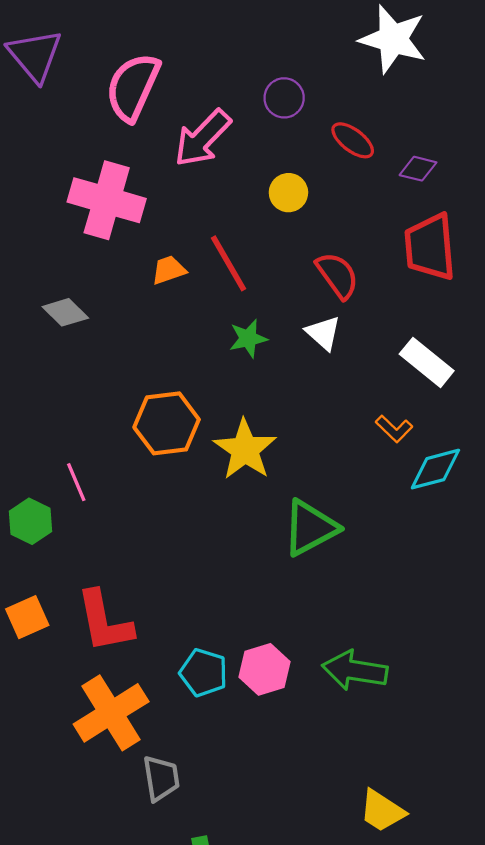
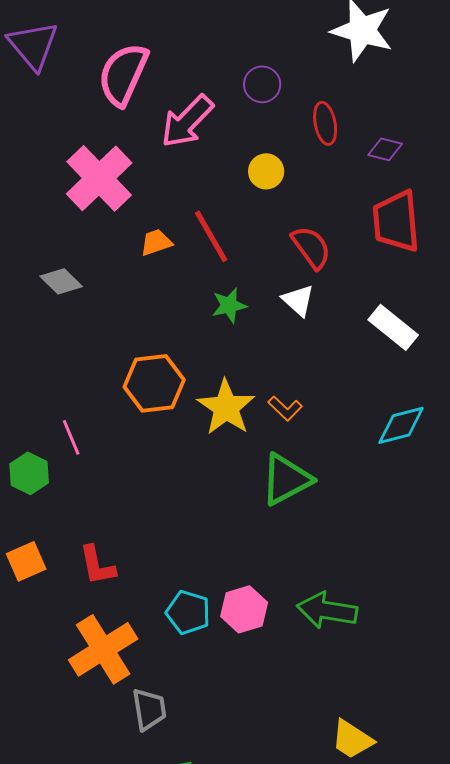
red ellipse: (353, 140) -> (325, 123), turned 42
pink cross: (107, 200) -> (99, 178), turned 30
orange L-shape: (394, 429) -> (285, 408), moved
red L-shape: (104, 621) -> (97, 565), size x0.7

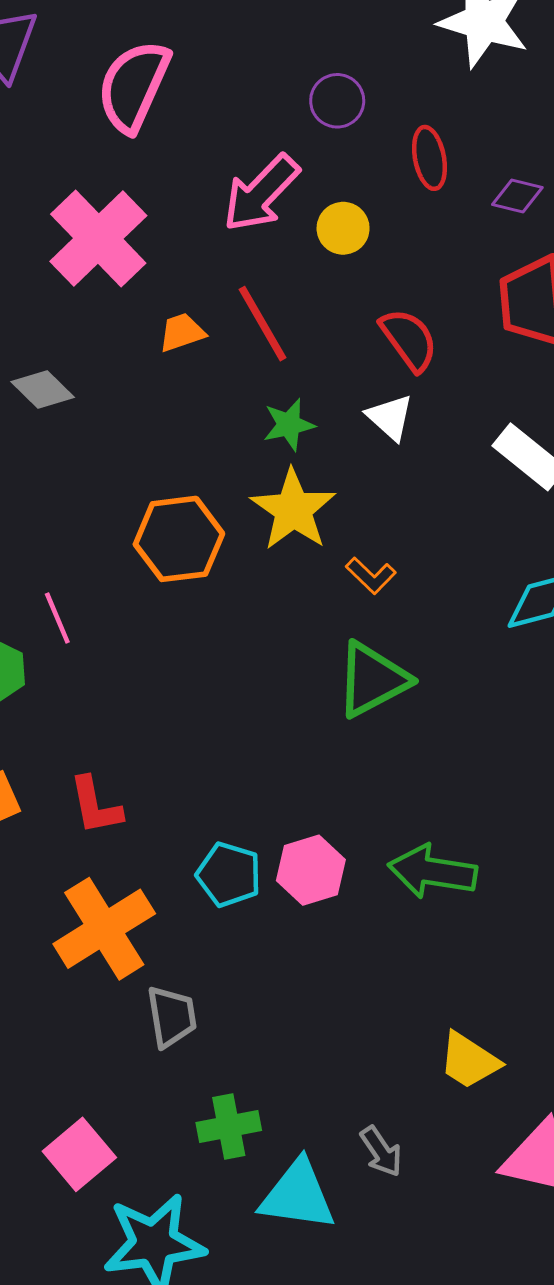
pink arrow: (187, 121) -> (261, 193), moved
yellow star: (226, 407) -> (293, 510), moved

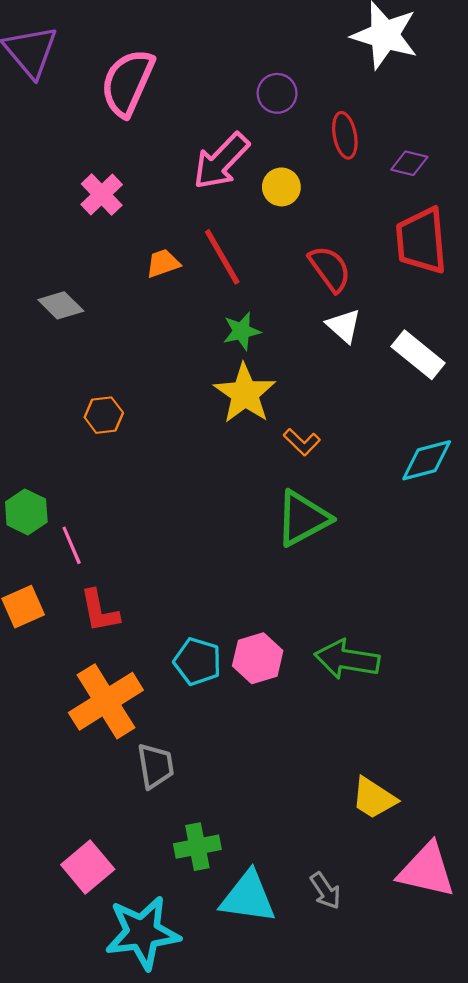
pink cross: (98, 239) -> (102, 194), size x0.6
white triangle: (390, 417) -> (344, 326), moved
orange hexagon: (179, 539) -> (104, 415), moved, size x0.6
pink line: (57, 618) -> (72, 545), moved
gray arrow: (381, 1151) -> (325, 891), moved

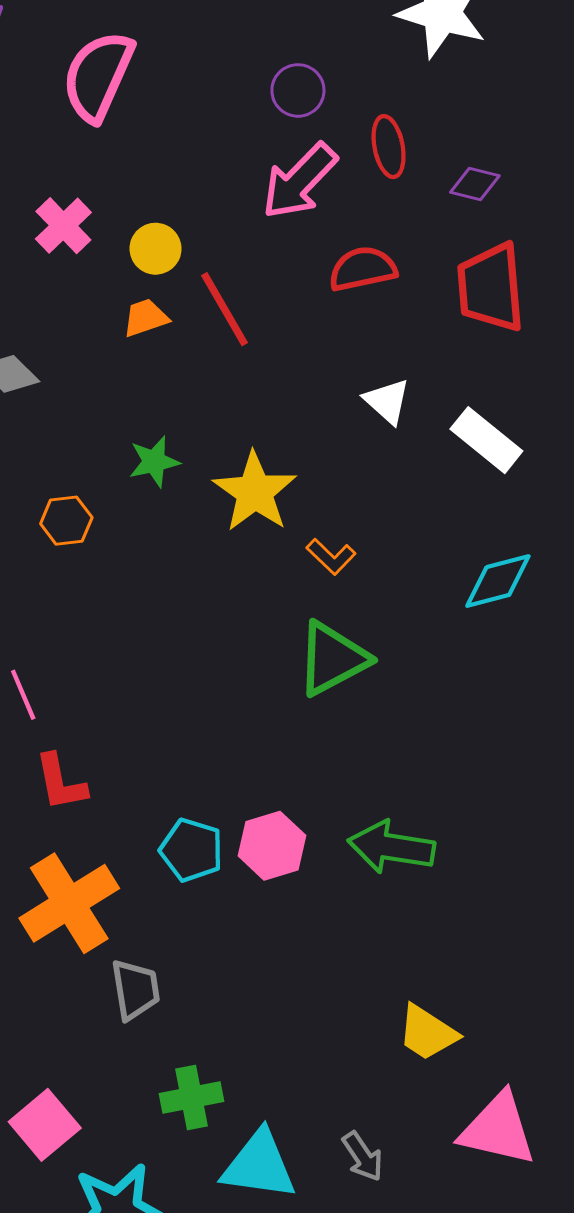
pink arrow: (221, 161) -> (299, 181), moved
yellow circle: (281, 187) -> (156, 249), moved
red semicircle: (330, 269) -> (363, 269), moved, turned -66
green star: (242, 331) -> (154, 462), moved

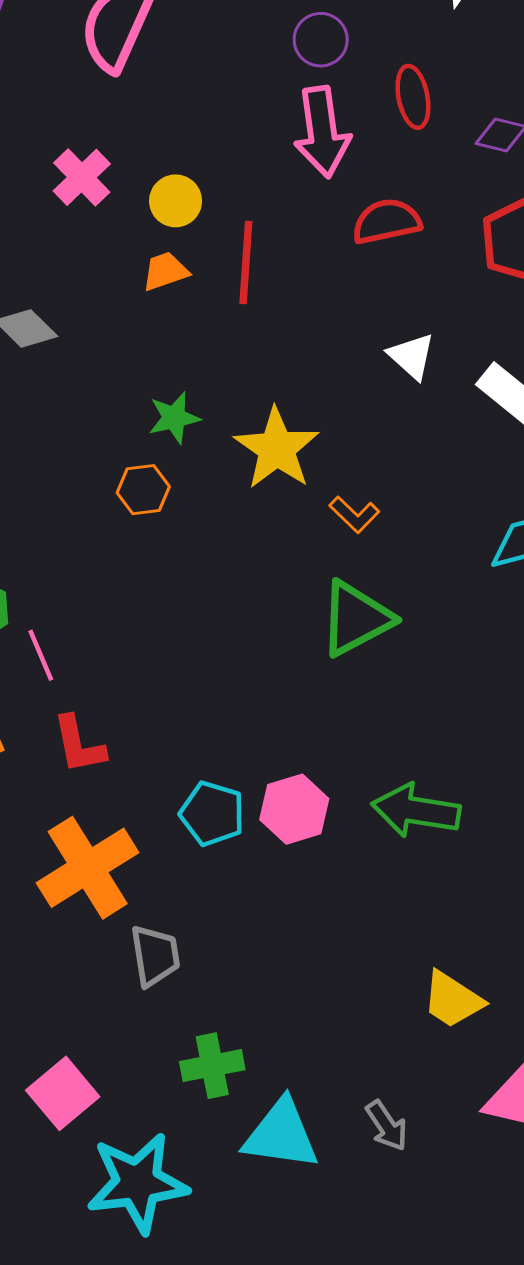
pink arrow: (299, 181) -> (322, 132), turned -52
red line: (225, 309) -> (246, 262), turned 34
orange hexagon: (66, 521) -> (143, 490), moved

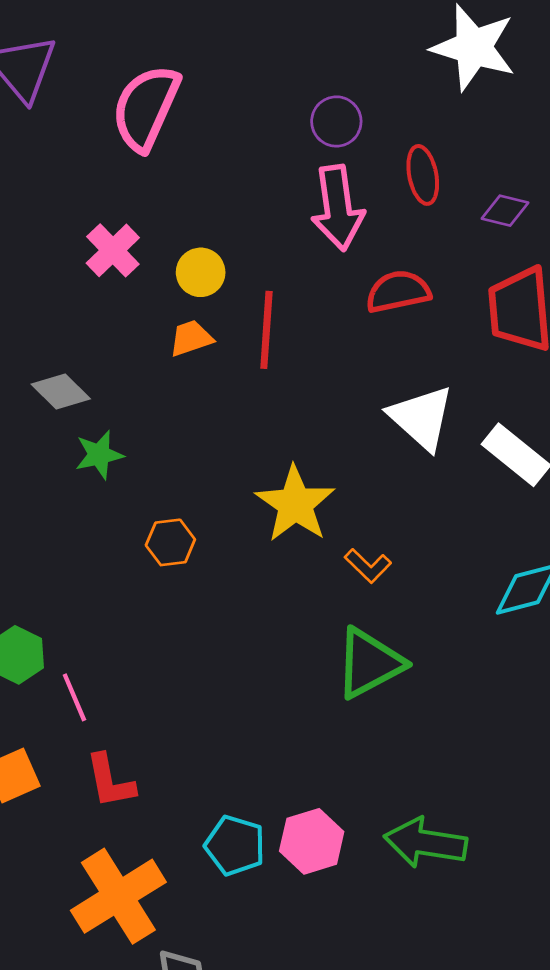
white triangle: (412, 356) -> (421, 418), size x1.5
green star: (174, 418) -> (99, 455), moved

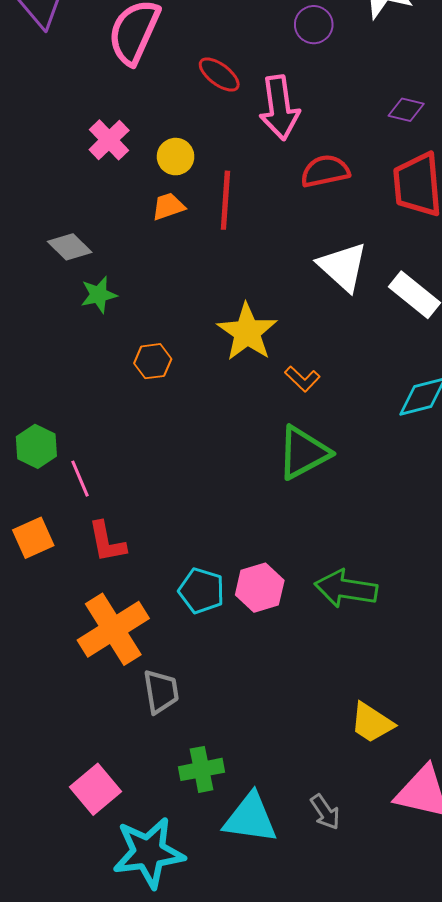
purple circle: (336, 121) -> (314, 25), moved
red ellipse: (423, 175) -> (219, 74), moved, turned -42

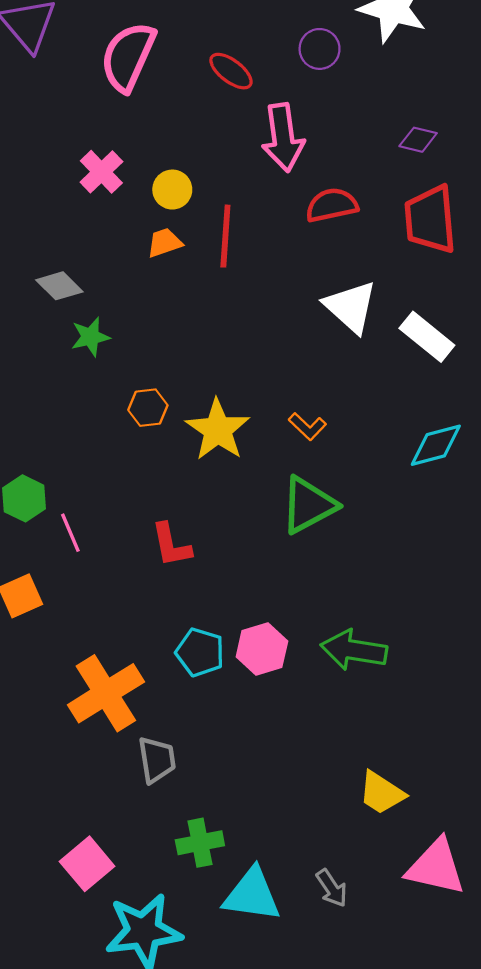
red ellipse: (219, 74) -> (231, 71), moved
yellow star: (247, 332) -> (218, 430), moved
red L-shape: (107, 542) -> (171, 545), moved

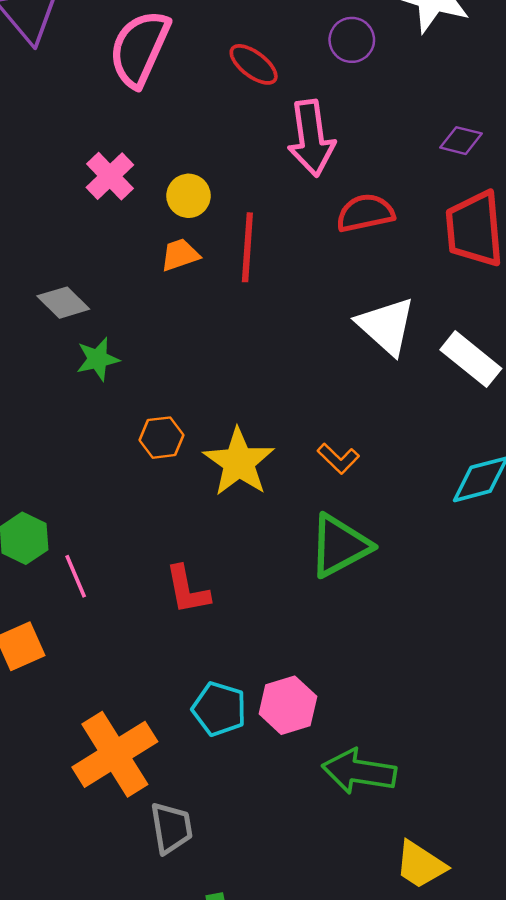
green arrow: (354, 650) -> (359, 771), moved

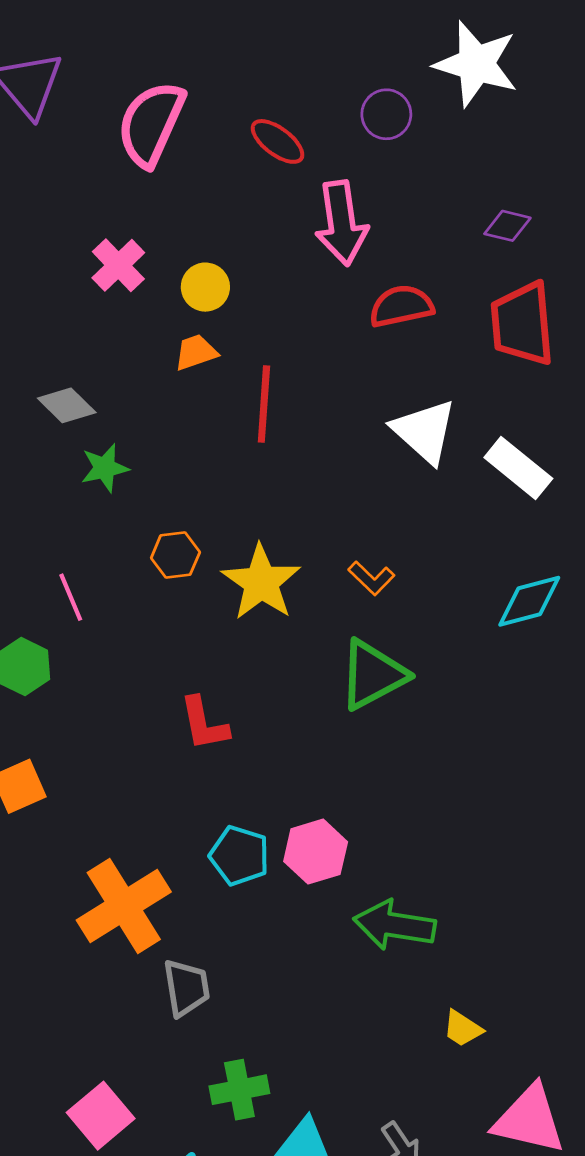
red line: (247, 247) -> (264, 404), moved
pink line: (76, 576) -> (71, 597), moved
yellow trapezoid: (421, 865) -> (463, 1028), size x0.7

